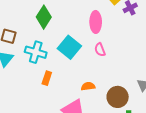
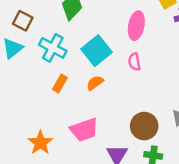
orange semicircle: (88, 86) -> (95, 83), moved, turned -40

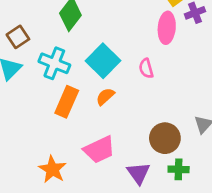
brown square: (23, 21) -> (18, 37), turned 36
pink ellipse: (136, 26) -> (167, 28), moved
orange rectangle: (60, 84) -> (67, 102), size x1.5

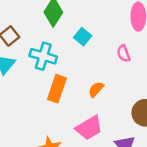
cyan square: (103, 61) -> (83, 37), moved, size x0.6
orange semicircle: (105, 97) -> (96, 89), moved

